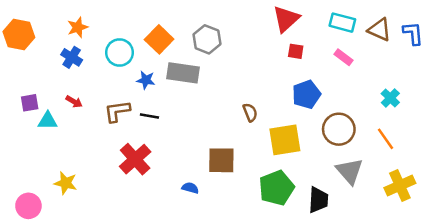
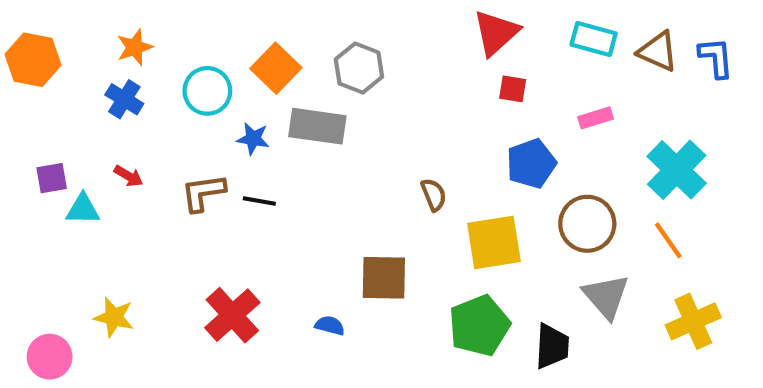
pink rectangle: (344, 57) -> (596, 118), moved, turned -54
cyan cross: (390, 98) -> (677, 170), size x1.8
red cross: (135, 159) -> (232, 315), moved

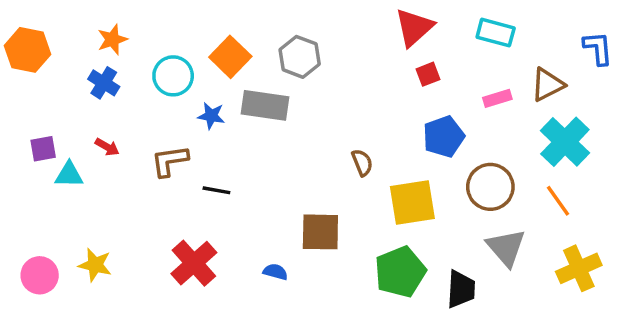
brown triangle: (658, 51) -> (548, 85), moved, turned -51
red square: (513, 89) -> (428, 74), turned -30
black line: (259, 201) -> (216, 190), moved
pink circle: (50, 357) -> (40, 275), moved

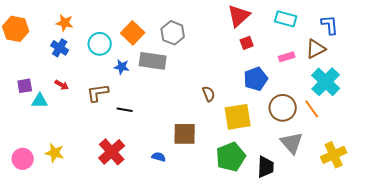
orange star: (112, 39) -> (65, 23), turned 30
blue L-shape: (598, 48) -> (330, 25), moved
orange line: (558, 201) -> (312, 109), moved

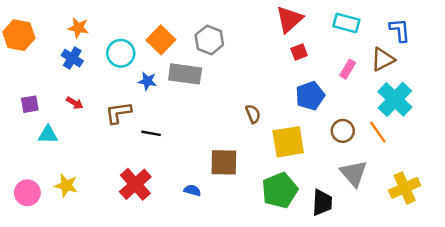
pink rectangle: (287, 57) -> (348, 69), turned -42
cyan triangle: (40, 101) -> (48, 135), moved
brown circle: (283, 108) -> (343, 131), size x0.7

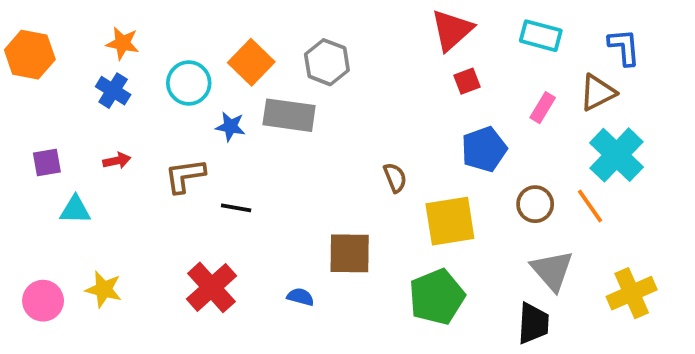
red arrow: (75, 103) -> (117, 161), turned -42
black trapezoid: (322, 202) -> (533, 323), moved

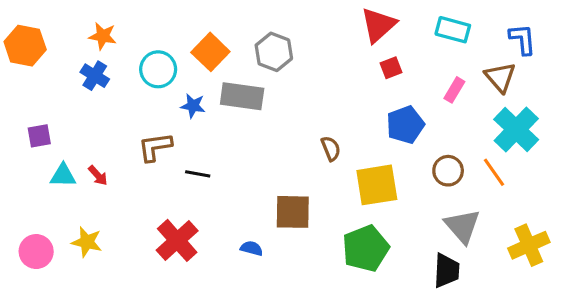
brown triangle: (598, 92) -> (500, 77), turned -44
red arrow: (117, 161) -> (98, 175), moved, turned 60

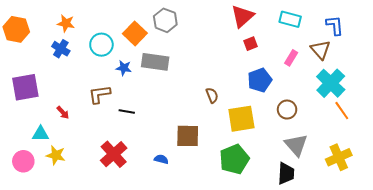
gray hexagon: (274, 52) -> (165, 20), moved
purple square: (39, 136) -> (25, 87), size x1.8
orange line: (494, 172) -> (342, 111), moved
cyan triangle: (63, 175) -> (41, 134), moved

